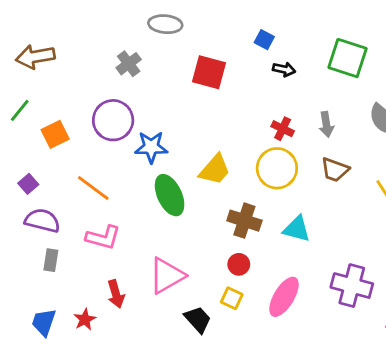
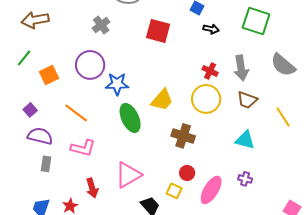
gray arrow: (326, 124) -> (241, 68), size x1.4
cyan triangle: (297, 229) -> (245, 140), moved
red circle: (239, 264) -> (187, 173), moved
purple cross: (352, 286) -> (245, 179), moved, size x0.5

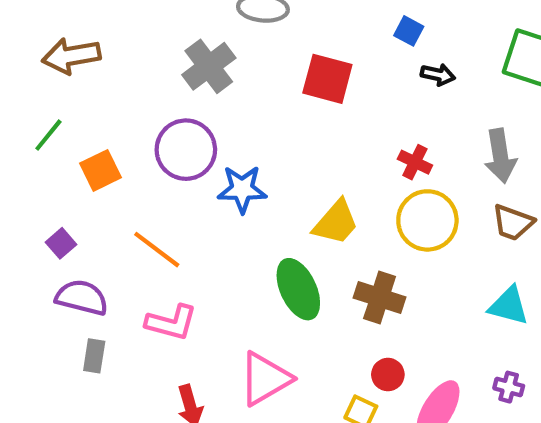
gray cross: (101, 25) -> (209, 66), size x1.4
red cross: (210, 71) -> (415, 162), moved
green ellipse: (130, 118) -> (298, 289), moved

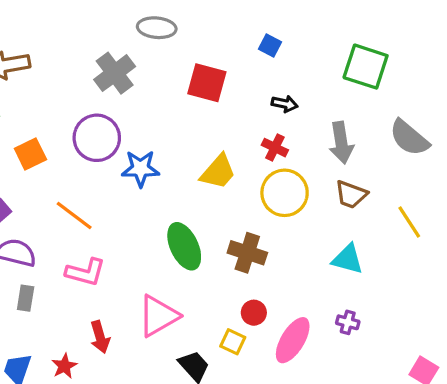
black arrow: (438, 75) -> (285, 104), moved
yellow trapezoid: (336, 223) -> (218, 172), moved

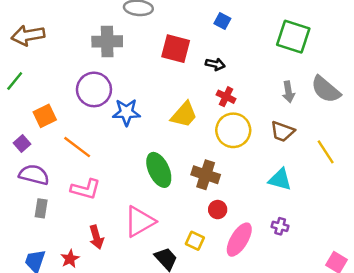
gray cross: (115, 73) -> (107, 41), turned 36
black arrow: (285, 104) -> (215, 64), moved
gray arrow: (341, 143) -> (288, 92), moved, size x0.7
orange square: (30, 154) -> (45, 116), moved
red circle: (254, 313) -> (218, 210), moved

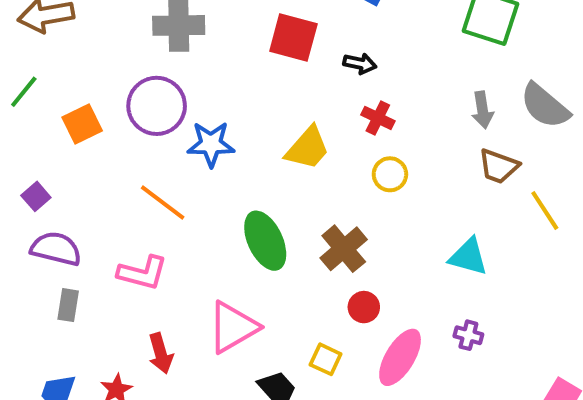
orange square: (45, 116) -> (82, 124), moved
yellow circle: (233, 130) -> (390, 174), size x0.6
brown trapezoid: (282, 131) -> (499, 166), moved
orange line: (77, 147) -> (163, 202), moved
brown cross: (206, 175) -> (344, 249), turned 32

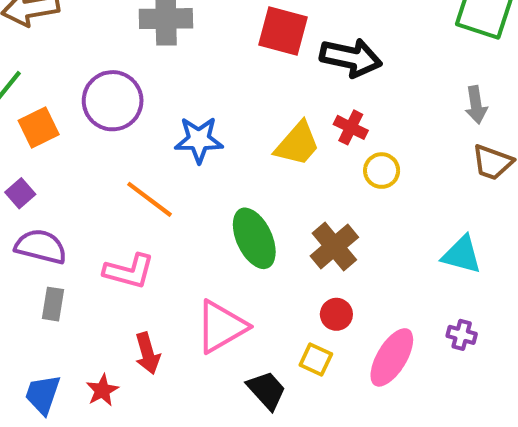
black arrow: (360, 64) -> (351, 58), size x1.8
purple circle: (157, 106) -> (113, 101), moved
red cross: (378, 118) -> (351, 127), moved
orange square: (82, 124) -> (39, 127), moved
red circle: (364, 307) -> (336, 314), moved

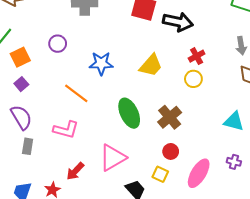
purple circle: (113, 101) -> (58, 44), size x0.6
red cross: (351, 127) -> (197, 56), moved, turned 35
purple square: (20, 193) -> (21, 84), moved
purple semicircle: (41, 247) -> (21, 117), turned 45
red arrow: (147, 353) -> (75, 171), turned 60

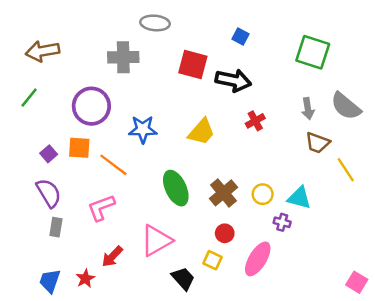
purple circle: (58, 44) -> (91, 106), size x1.8
orange square: (20, 57) -> (79, 148), moved, turned 30
yellow circle: (193, 79) -> (263, 194), moved
pink L-shape: (66, 130) -> (101, 208), turned 145
purple cross: (234, 162) -> (282, 222), moved

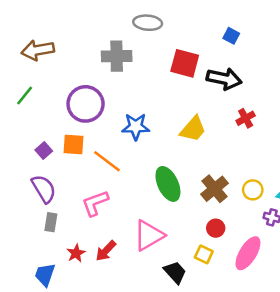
red star: (85, 279) -> (76, 253), moved

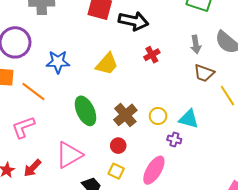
red circle: (216, 228) -> (118, 146), moved

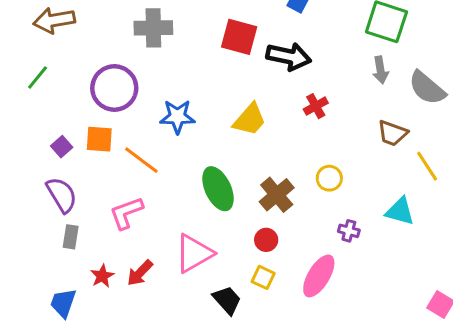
gray arrow: (196, 44) -> (380, 70), moved
yellow circle: (158, 116) -> (329, 178), moved
cyan triangle: (189, 119) -> (400, 211), moved

